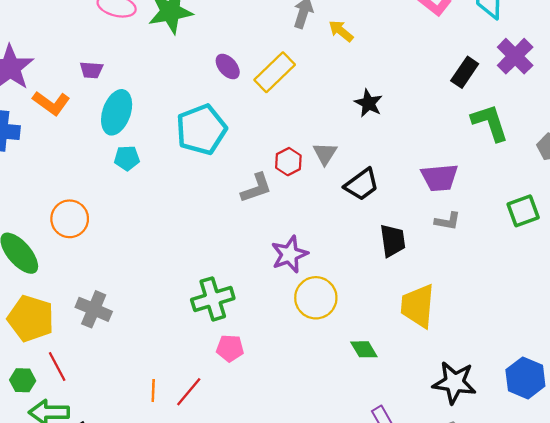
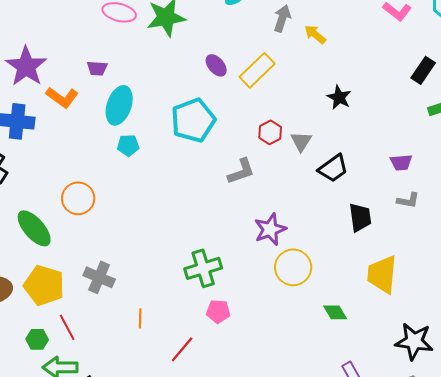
red hexagon: (288, 162) -> (270, 132), moved
purple trapezoid: (440, 178) -> (401, 162), size x0.7
orange line: (153, 391) -> (140, 318), moved

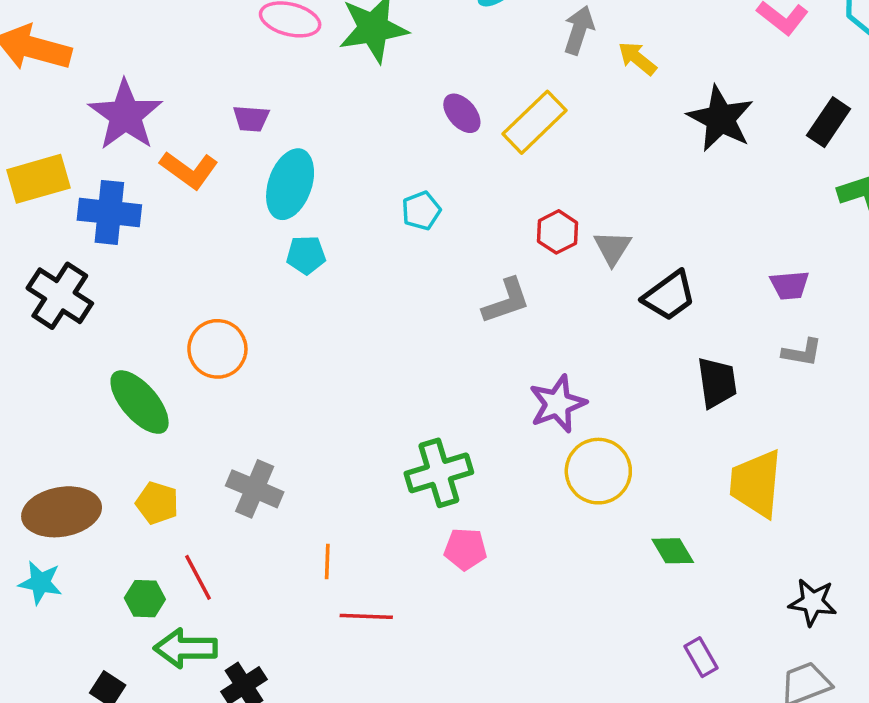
black star: (339, 97) -> (721, 119), moved, size x1.5
cyan pentagon: (193, 120) -> (421, 211), size x0.5
yellow pentagon: (44, 285) -> (157, 503), size x0.6
black star: (414, 341) -> (813, 602), size x0.7
red line: (182, 349) -> (366, 616), moved, turned 52

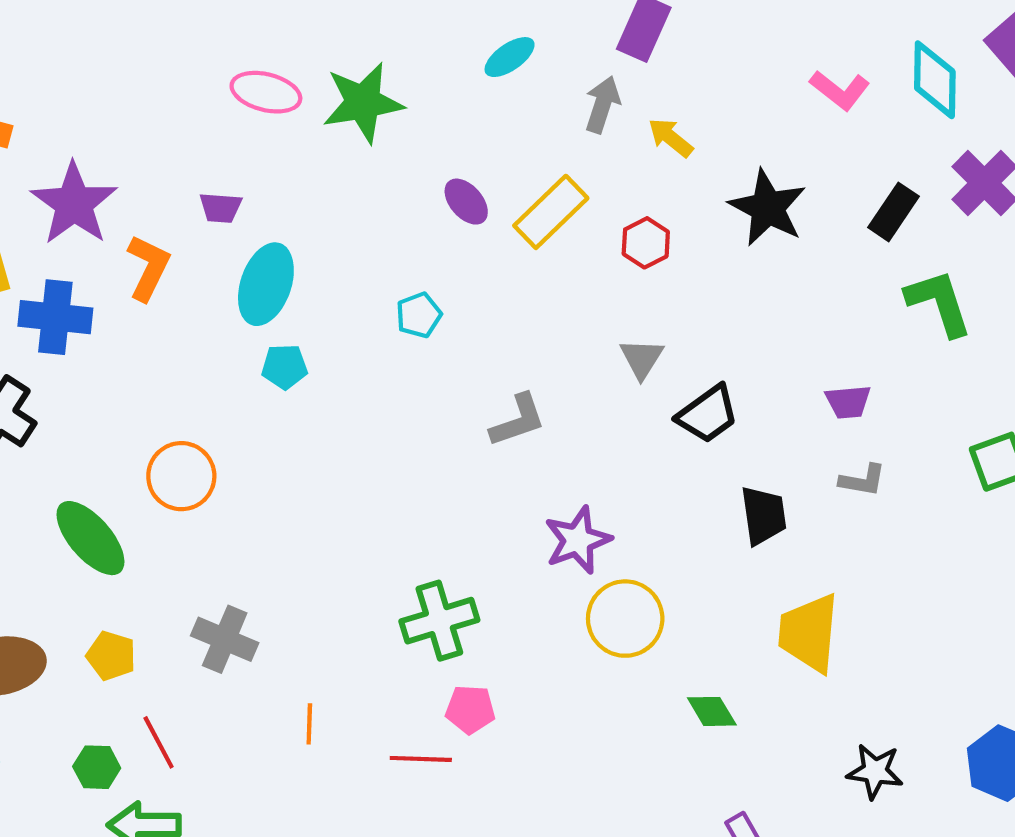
orange L-shape: (189, 170) -> (148, 268), turned -100
red hexagon: (558, 232) -> (646, 243), moved
red line: (366, 616) -> (421, 759), moved

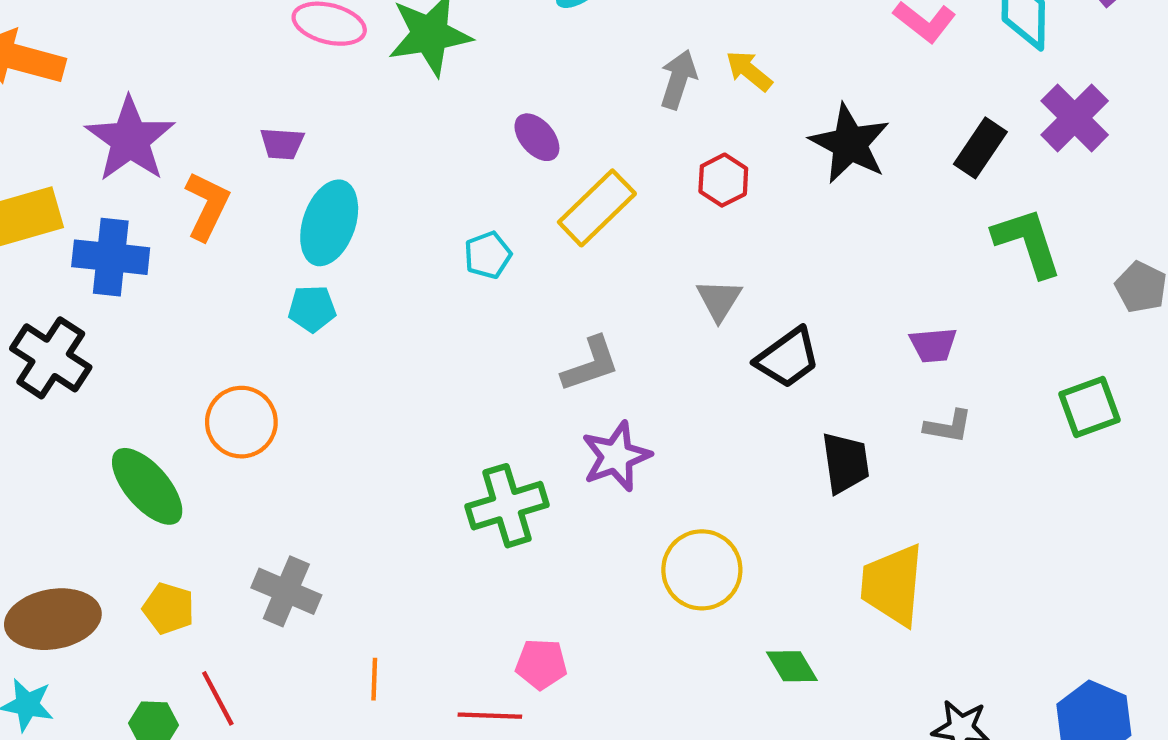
gray arrow: (602, 105) -> (678, 79), moved
yellow rectangle: (551, 212) -> (597, 208), moved
cyan pentagon: (285, 367) -> (312, 309), moved
purple star: (578, 540) -> (616, 456), moved
green cross: (439, 621) -> (507, 506), moved

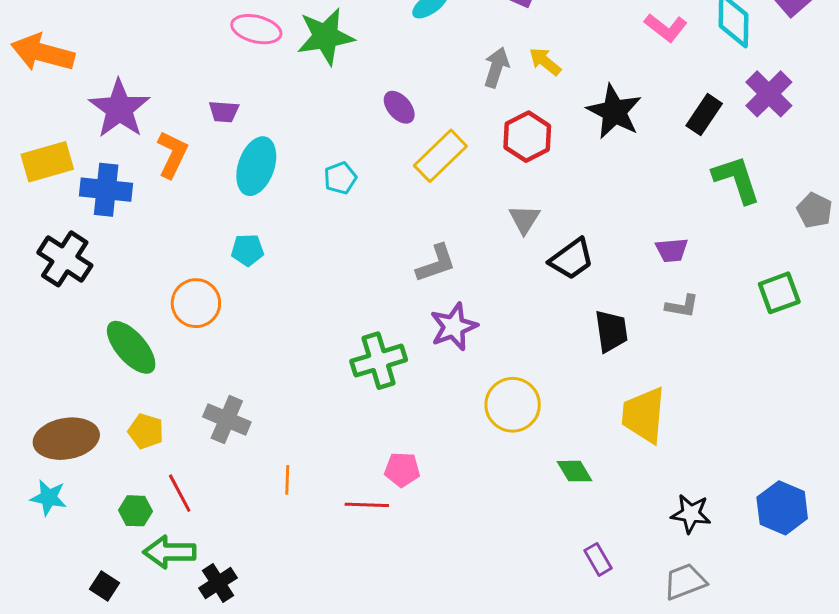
red hexagon: (723, 180) -> (527, 137), size x1.4
cyan pentagon: (488, 255) -> (340, 178), moved
cyan pentagon: (312, 309) -> (247, 250), moved

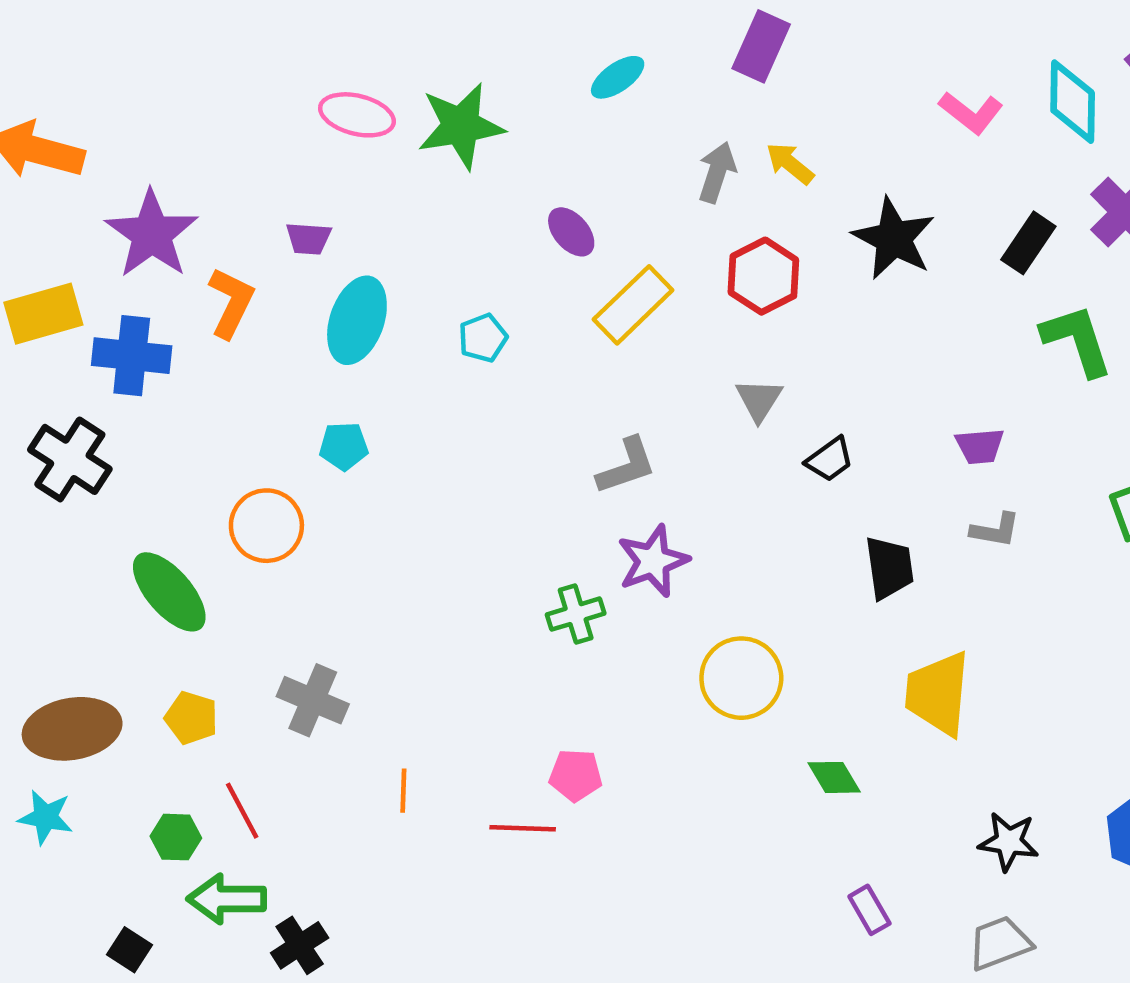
black trapezoid: (572, 259) -> (830, 459), size x0.7
green cross: (379, 361) -> (576, 614), moved, size x0.7

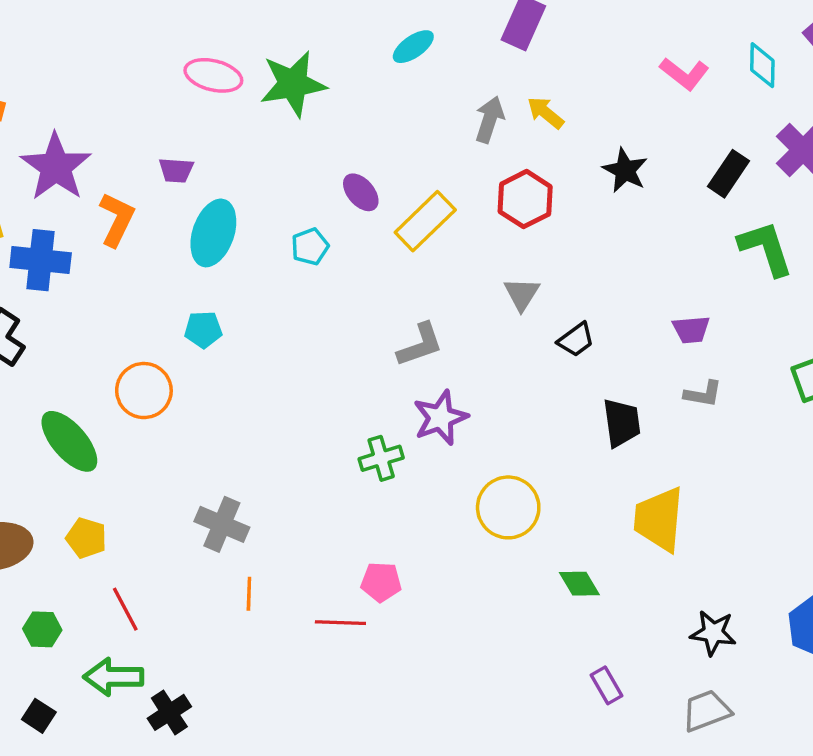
cyan diamond: (1073, 102) -> (762, 65), size x0.7
purple ellipse: (571, 232) -> (361, 192), moved
black star: (894, 239) -> (625, 170), size x0.7
gray cross: (313, 700) -> (222, 524), moved
green hexagon: (176, 837) -> (42, 629), moved

